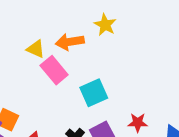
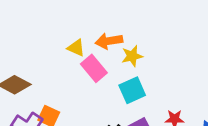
yellow star: (105, 25) -> (132, 56), moved, turned 30

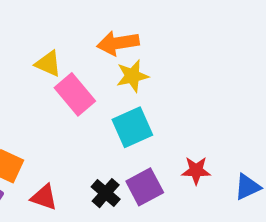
orange arrow: (109, 41) -> (118, 43), moved

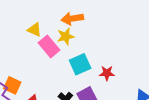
yellow star: (132, 76) -> (66, 36), moved
red star: (196, 170) -> (107, 73), moved

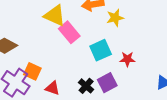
yellow triangle: (34, 30) -> (55, 16), size x1.5
yellow star: (66, 36) -> (115, 18), moved

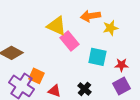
cyan square: (101, 50) -> (97, 57), turned 36
purple square: (107, 83) -> (121, 86), moved

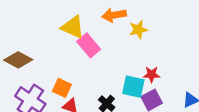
cyan square: (97, 57) -> (133, 87), moved
orange square: (36, 76) -> (62, 88), moved

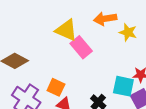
yellow star: (138, 30) -> (128, 32), turned 30

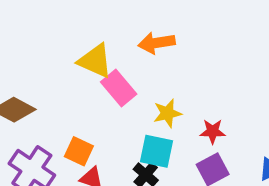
yellow star: (128, 32) -> (167, 113), moved, turned -30
cyan square: (123, 86) -> (157, 151), moved

